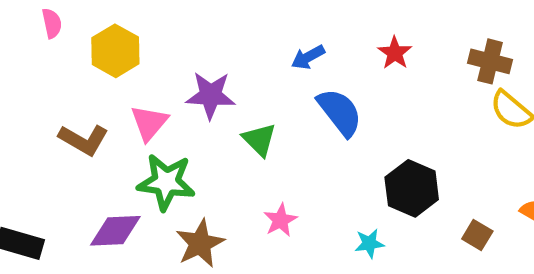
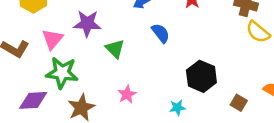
blue semicircle: (340, 112) -> (161, 33), size x0.7

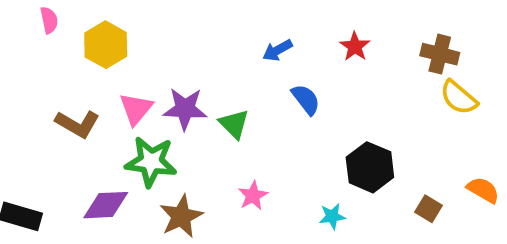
purple star: (87, 23) -> (185, 109), moved

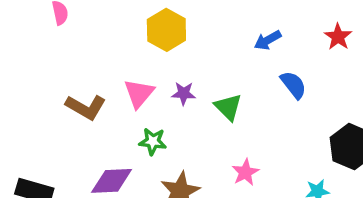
yellow hexagon: (106, 45) -> (166, 30), moved
purple star: (185, 109) -> (184, 93), size x0.6
green star: (151, 162) -> (153, 141), size x0.6

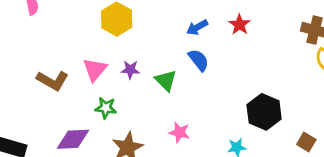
red star: (338, 37) -> (239, 25), moved
blue semicircle: (293, 85) -> (199, 60), moved
pink star: (245, 172) -> (179, 132), turned -30

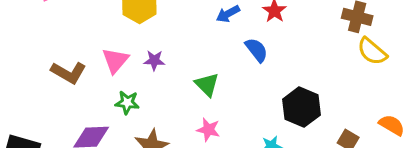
blue semicircle: (199, 60) -> (256, 50), moved
green triangle: (166, 81) -> (207, 85), moved

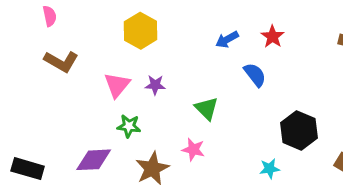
brown L-shape: (69, 72) -> (61, 61), moved
pink star: (208, 130) -> (193, 149), moved

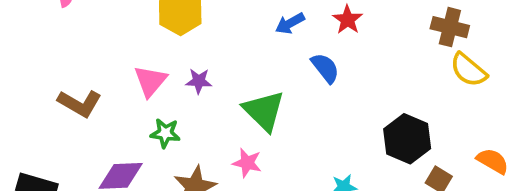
brown L-shape: (61, 61) -> (80, 103), moved
green triangle: (207, 108) -> (264, 111), size x1.4
black hexagon: (299, 130) -> (407, 139), moved

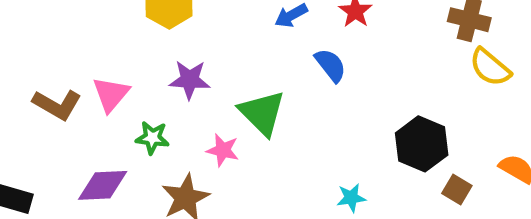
pink triangle: (150, 81) -> (111, 94), moved
purple star: (199, 81) -> (190, 80), size x1.4
pink star: (247, 163) -> (223, 150), moved

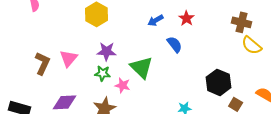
brown L-shape: (57, 105) -> (43, 63), turned -95
green star: (152, 138) -> (103, 73), moved

